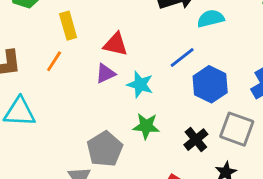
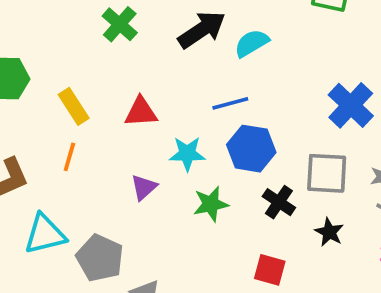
blue line: (182, 58) -> (230, 103), turned 40
purple triangle: (105, 74) -> (144, 187), moved
blue hexagon: (210, 84) -> (251, 149), moved
gray pentagon: (105, 149) -> (100, 258), moved

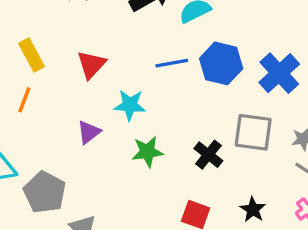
red triangle: (141, 112) -> (91, 65), turned -48
blue hexagon: (251, 149) -> (221, 63), moved
black star: (329, 232) -> (253, 210), moved

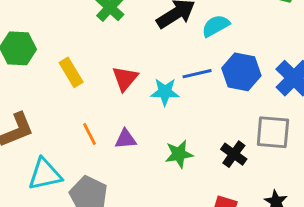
orange line: (24, 100) -> (89, 134), moved, turned -45
cyan star: (130, 105) -> (165, 92), moved
purple triangle: (89, 132) -> (126, 139), turned 35

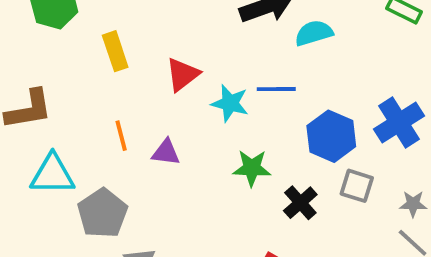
blue hexagon: (241, 72) -> (331, 136), moved
gray square: (273, 132) -> (357, 186), size x0.7
green star: (179, 154) -> (252, 168), moved

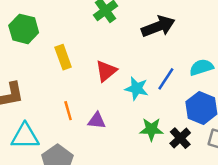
cyan semicircle: (314, 33) -> (201, 67), moved
blue line: (276, 89) -> (166, 79), turned -55
black cross: (300, 203) -> (180, 138), moved

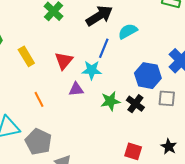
cyan semicircle: (201, 67) -> (128, 31), moved
blue line: (166, 79) -> (104, 48), moved
purple triangle: (97, 121) -> (76, 89), moved

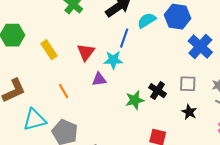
blue hexagon: (148, 76) -> (177, 17), moved
green star: (110, 101) -> (135, 100), moved
black star: (169, 147) -> (189, 112), moved

